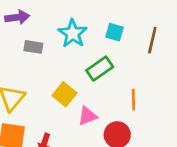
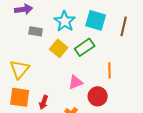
cyan square: (115, 32) -> (96, 20), size x1.5
yellow square: (65, 94) -> (59, 48), moved

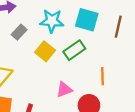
cyan star: (65, 21) -> (52, 21), turned -30
gray rectangle: (36, 31) -> (19, 32), turned -56

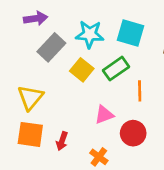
gray rectangle: (19, 32) -> (51, 47), size x1.5
orange line: (102, 76) -> (140, 91), moved

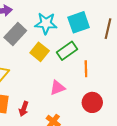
cyan square: (131, 33) -> (79, 22), turned -35
red circle: (133, 133) -> (92, 102), moved

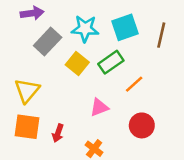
orange line: (86, 69) -> (134, 84), turned 49

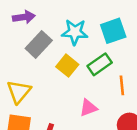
orange line: (134, 84) -> (122, 85), turned -54

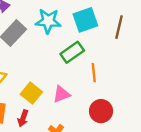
yellow square: (67, 66) -> (31, 93), moved

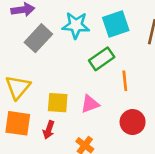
yellow square: (31, 93) -> (58, 103), turned -35

